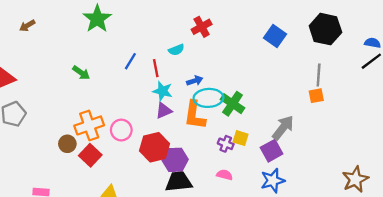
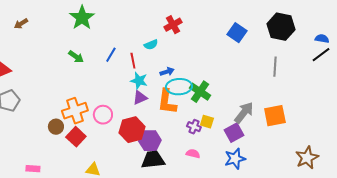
green arrow: (81, 73) -> (76, 57), moved
orange square: (316, 96) -> (275, 116), moved, size x1.6

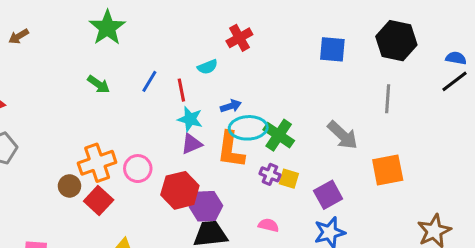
blue square: (237, 33) -> (332, 49), turned -30
gray arrow: (244, 113) -> (343, 135), moved, turned 95
purple cross: (194, 127) -> (270, 174), moved

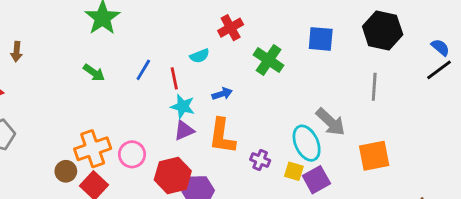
brown arrow: (19, 36) -> (17, 52), moved, turned -54
blue semicircle: (456, 58) -> (440, 47), turned 30
cyan ellipse: (248, 128) -> (307, 143), moved, turned 68
green cross: (279, 135) -> (269, 60), moved
yellow square: (289, 179) -> (294, 171), moved

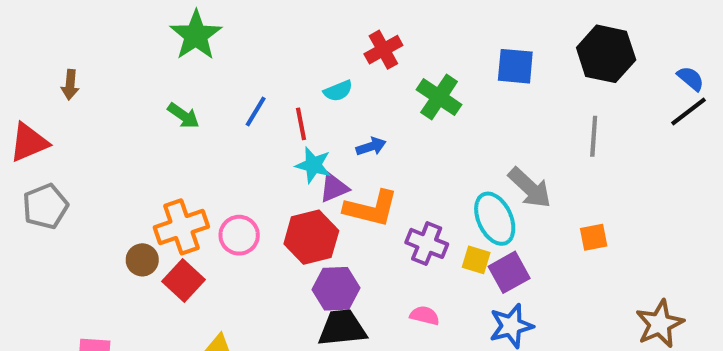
purple triangle: (184, 130) -> (334, 188), moved
orange L-shape: (222, 136) -> (371, 208), turned -84
orange square: (374, 156) -> (594, 237), size x0.6
purple cross: (260, 160) -> (427, 243), size x1.4
red hexagon: (173, 175) -> (311, 237), moved

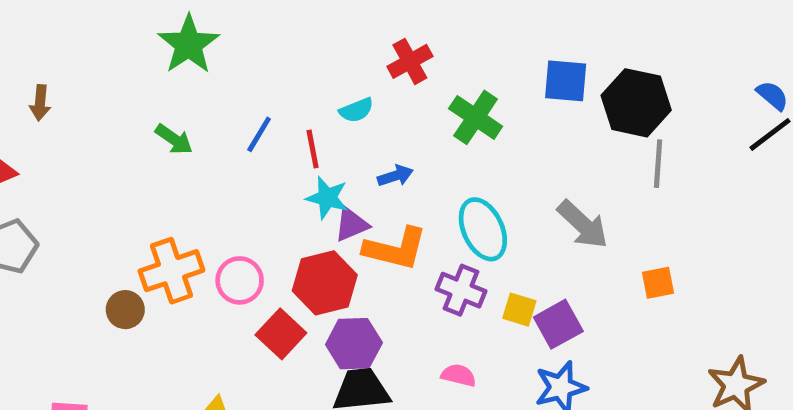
black hexagon: (606, 54) -> (636, 103), moved
cyan ellipse: (495, 219) -> (483, 229), moved
red square: (183, 281) -> (281, 334), moved

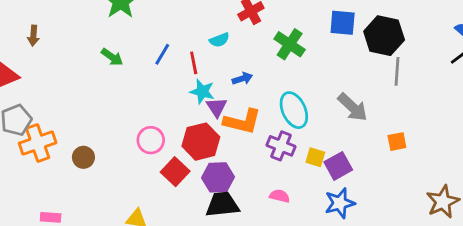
purple triangle: (352, 224) -> (217, 107), turned -40
orange cross: (171, 271) -> (38, 143), moved

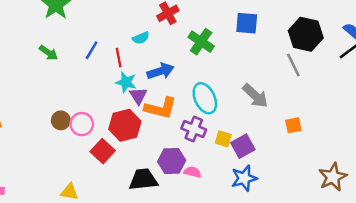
black hexagon: (384, 36) -> (306, 34), moved
gray line: (397, 71) -> (293, 65), turned -30
blue arrow: (242, 79) -> (161, 71), size x1.5
brown circle: (83, 157) -> (61, 120), moved
purple hexagon: (218, 177) -> (172, 161), moved

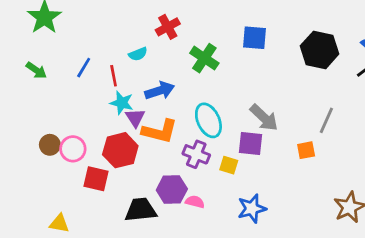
gray line: (293, 65) -> (326, 120), moved, turned 50
purple square: (243, 146) -> (250, 143), moved, turned 35
red square: (103, 151) -> (96, 179), turned -30

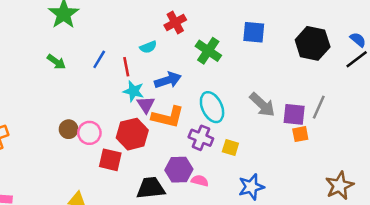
purple square: (250, 143) -> (294, 114), moved

